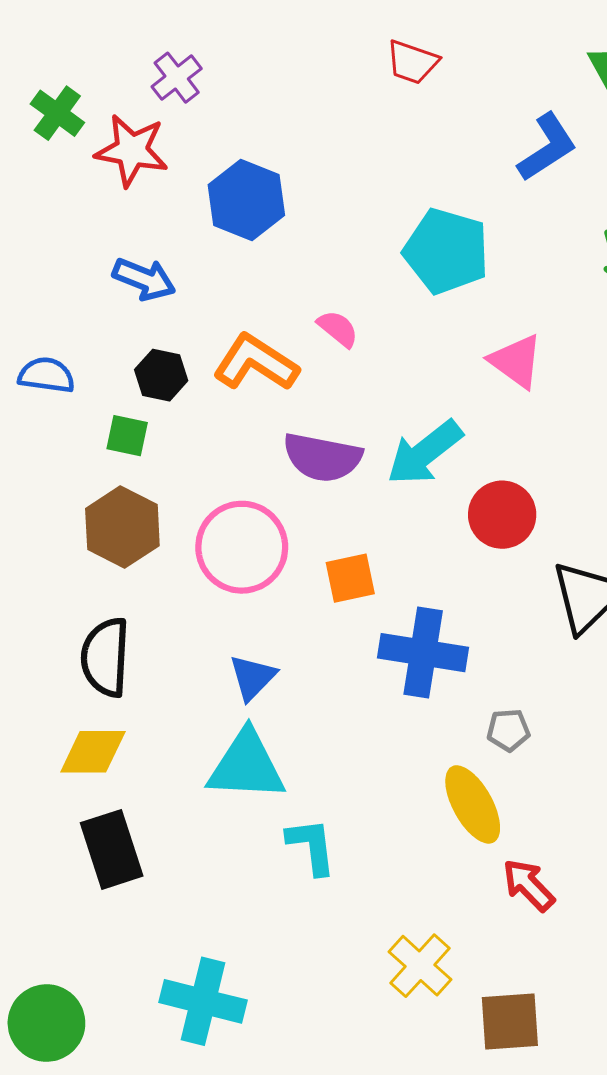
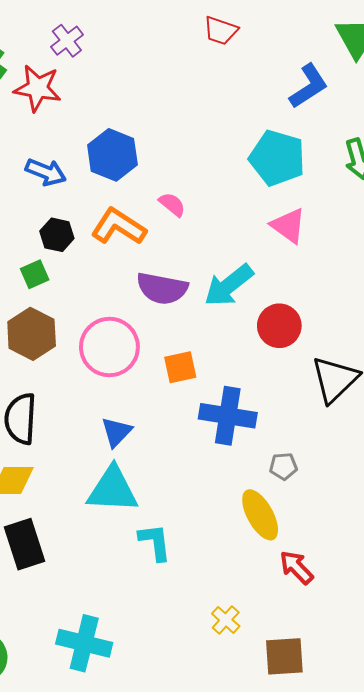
blue hexagon: (246, 200) -> (112, 155), moved
cyan pentagon: (446, 251) -> (277, 158), moved
green square: (127, 436) -> (35, 274), turned -36
yellow cross: (420, 966) -> (226, 620), size x0.7

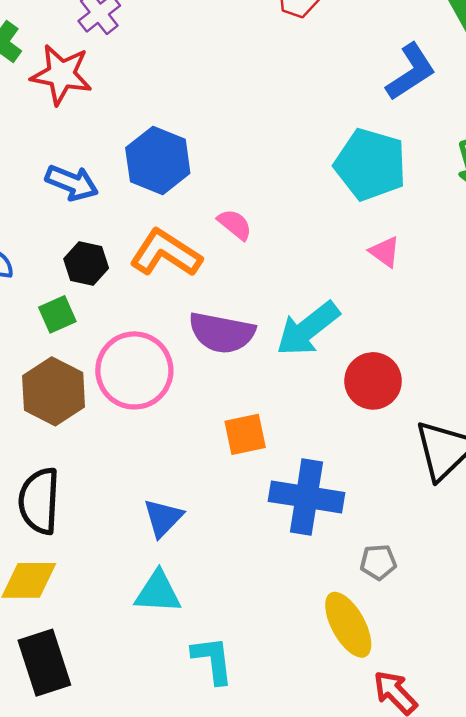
pink triangle: (288, 226) -> (385, 252), size x0.7
pink circle: (109, 347) -> (134, 370), moved
cyan triangle: (112, 490) -> (158, 592), size x0.7

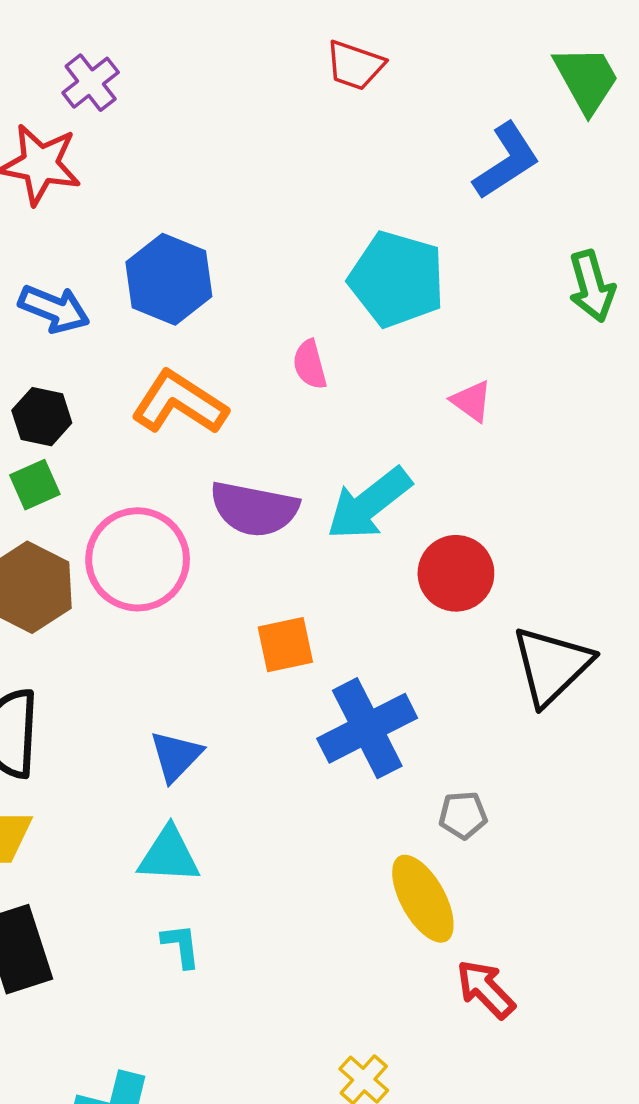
cyan pentagon: (370, 164) -> (397, 279), moved
pink semicircle: (235, 224) -> (310, 364), moved, turned -144
black hexagon: (86, 264) -> (42, 417), moved
blue cross: (307, 497) -> (367, 728), turned -36
cyan L-shape: (213, 660) -> (181, 946), moved, size x0.7

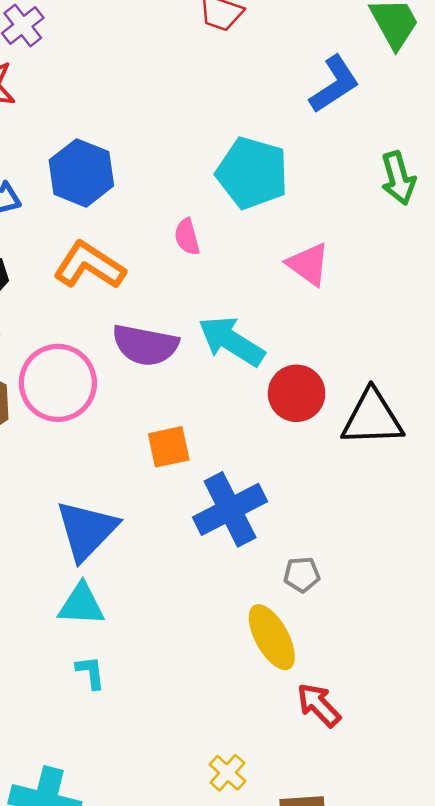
pink triangle: (472, 401) -> (308, 264), size x1.4
cyan arrow: (369, 504) -> (231, 341), turned 70
black triangle: (552, 666) -> (372, 418), moved, turned 42
blue triangle: (176, 756) -> (87, 530), size x1.6

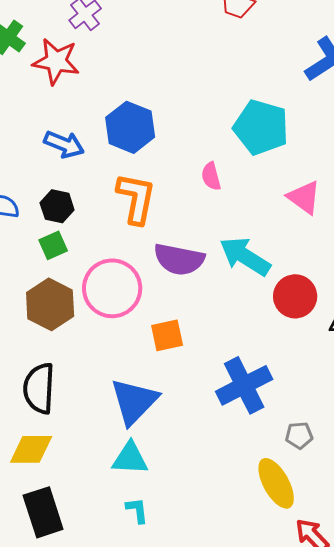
orange L-shape: (89, 265) -> (136, 198), turned 68
orange square: (169, 447) -> (167, 335), moved

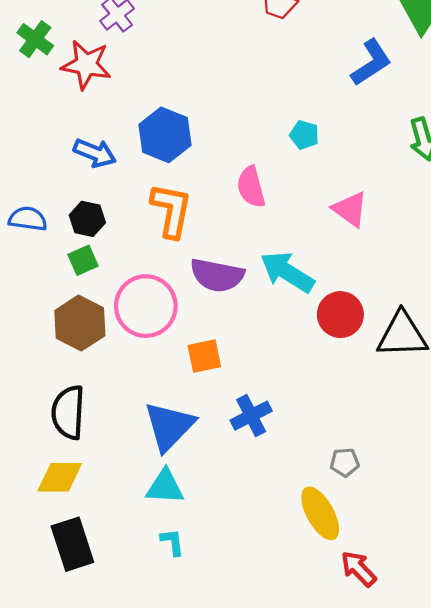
cyan pentagon: (261, 127) -> (304, 135), size x0.5
pink semicircle: (211, 176) -> (251, 187), size x1.4
blue cross: (244, 385) -> (251, 416), moved, size x0.7

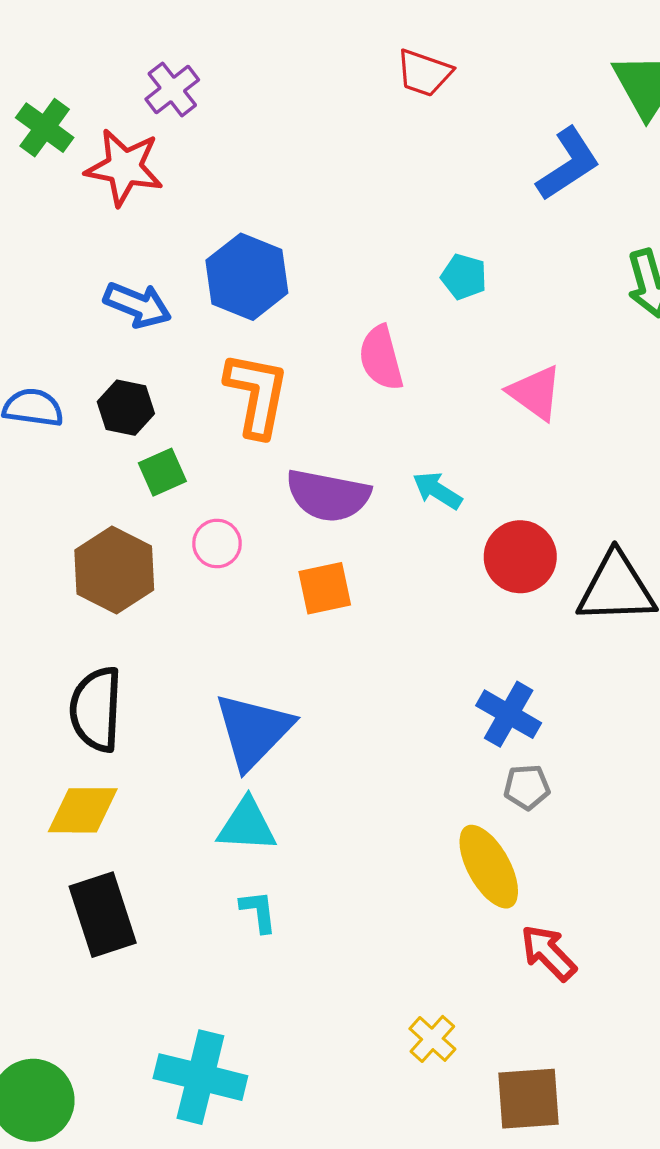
green square: (83, 260) -> (162, 472), moved
cyan arrow: (287, 272) -> (437, 490), size x0.6
pink circle: (146, 306) -> (217, 543), size x0.5
orange square: (204, 356) -> (325, 588), moved
blue cross: (251, 416) -> (509, 714), moved, turned -33

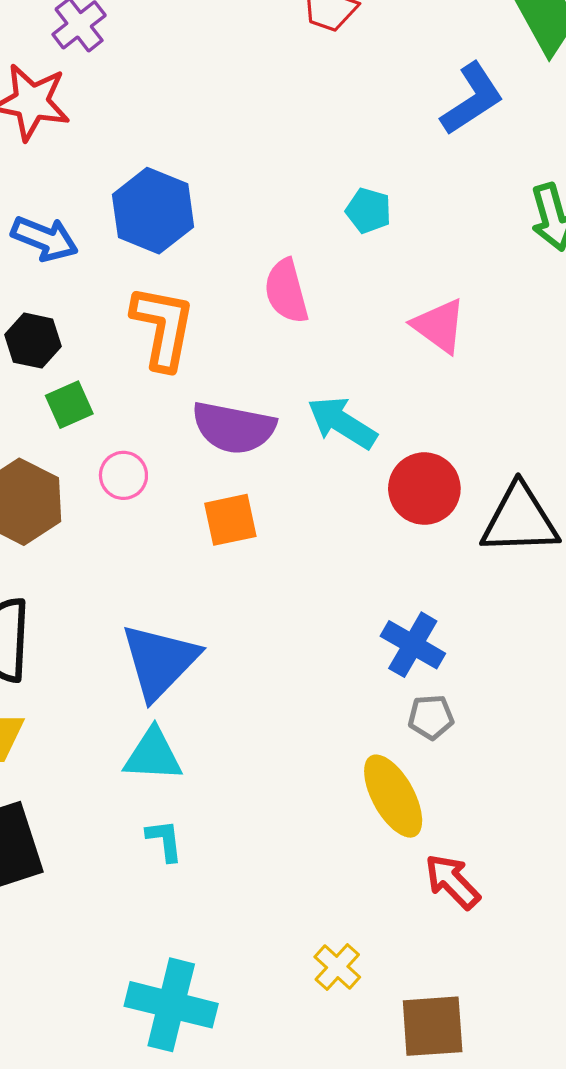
cyan arrow: (437, 490) -> (342, 423), size x1.4
cyan cross: (200, 1077) -> (171, 1005), moved

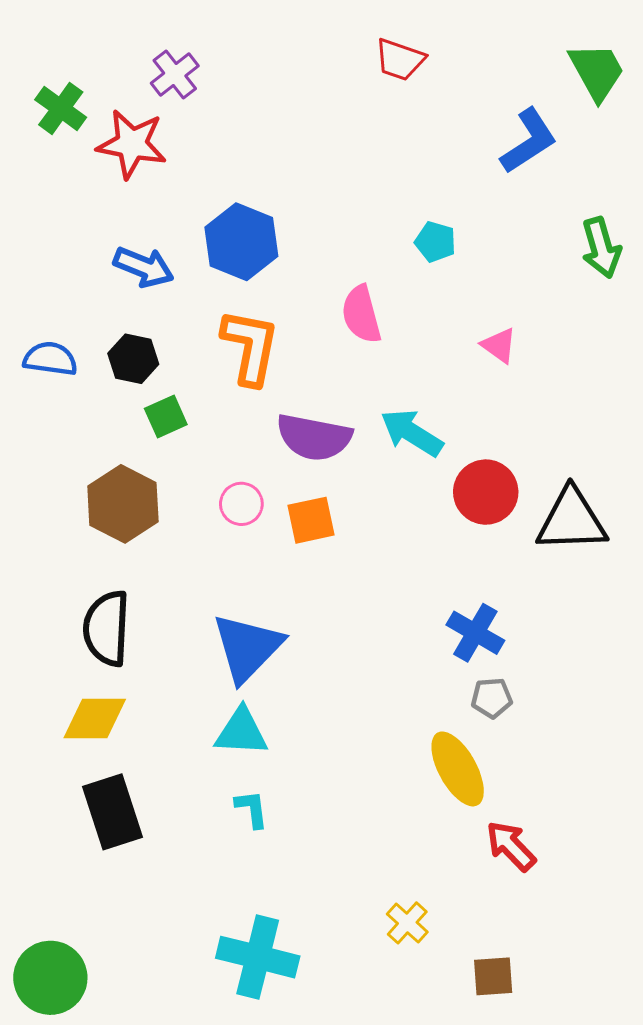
pink triangle: (439, 326) -> (499, 345), size x0.7
pink circle: (123, 475) -> (241, 504), moved
brown square: (433, 1026) -> (493, 976), size x0.7

